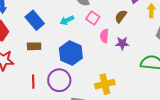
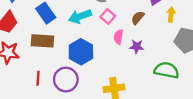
cyan arrow: (67, 20) -> (80, 16), size x1.5
brown rectangle: (34, 46) -> (42, 41), size x1.5

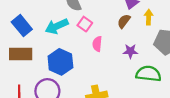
brown semicircle: (138, 18) -> (124, 21), moved
purple star: (137, 47) -> (130, 51), moved

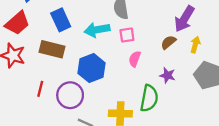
pink square: (85, 24) -> (127, 35), turned 32
green semicircle: (148, 74) -> (149, 98), moved, turned 80

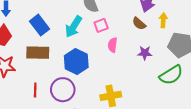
cyan arrow: (97, 30) -> (74, 27), turned -35
brown semicircle: (168, 42) -> (139, 24), turned -88
green semicircle: (149, 98) -> (171, 75), moved, turned 60

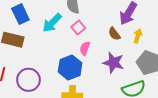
pink square: (101, 25) -> (78, 27), turned -32
purple star: (145, 53) -> (113, 63), size x1.5
blue hexagon: (76, 61) -> (70, 67), moved

